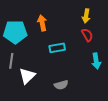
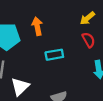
yellow arrow: (86, 16) -> (87, 18), turned 40

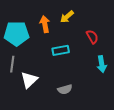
yellow arrow: (87, 18) -> (67, 17), moved

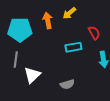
cyan rectangle: (61, 50) -> (73, 47), moved

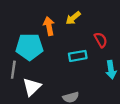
cyan pentagon: (20, 30) -> (29, 47), moved

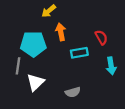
yellow arrow: (73, 18) -> (49, 11), moved
orange arrow: (49, 26) -> (61, 32), moved

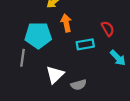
cyan arrow: (111, 66) -> (118, 58), turned -35
white triangle: (35, 82) -> (55, 75), moved

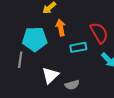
red semicircle: (108, 29) -> (99, 33), size x1.5

